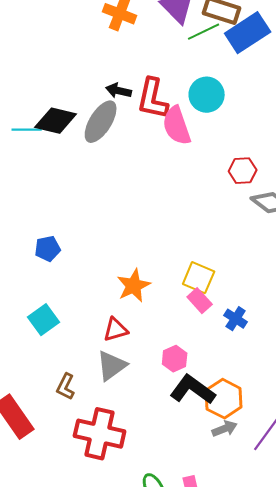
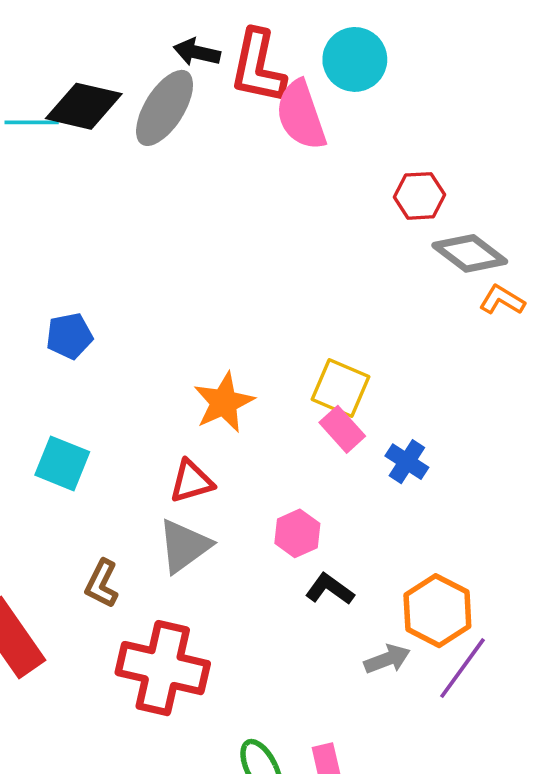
cyan square: (44, 320) -> (62, 463), turned -32
black L-shape: (193, 390) -> (330, 589), size x0.6
orange hexagon: (224, 399) -> (437, 611), moved

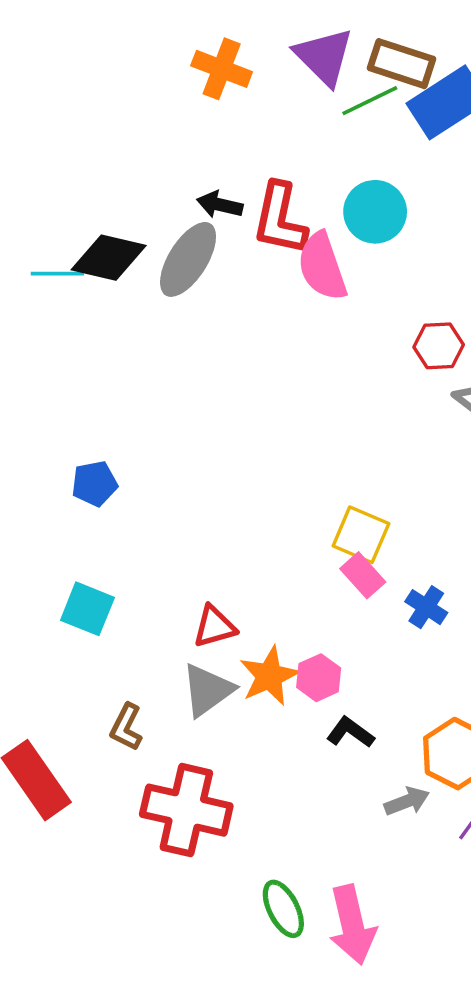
orange star: (224, 402) -> (269, 676), moved

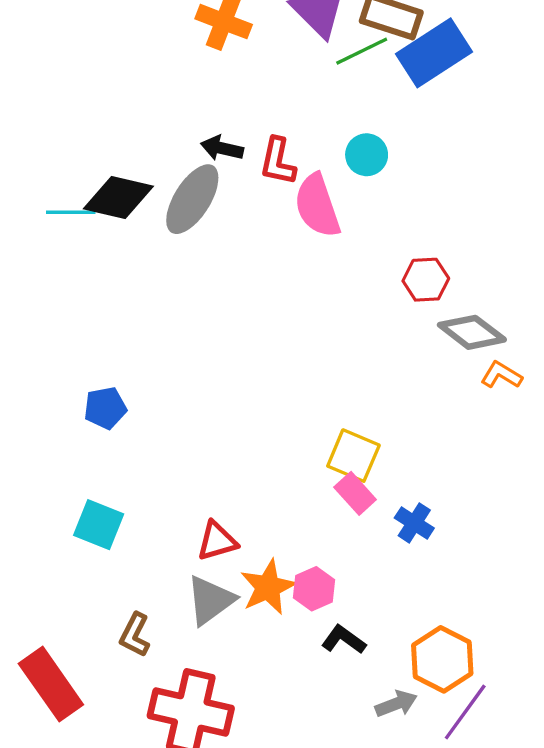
cyan circle: (375, 212) -> (367, 155), size x0.7
red L-shape: (280, 219) -> (278, 161), size x0.7

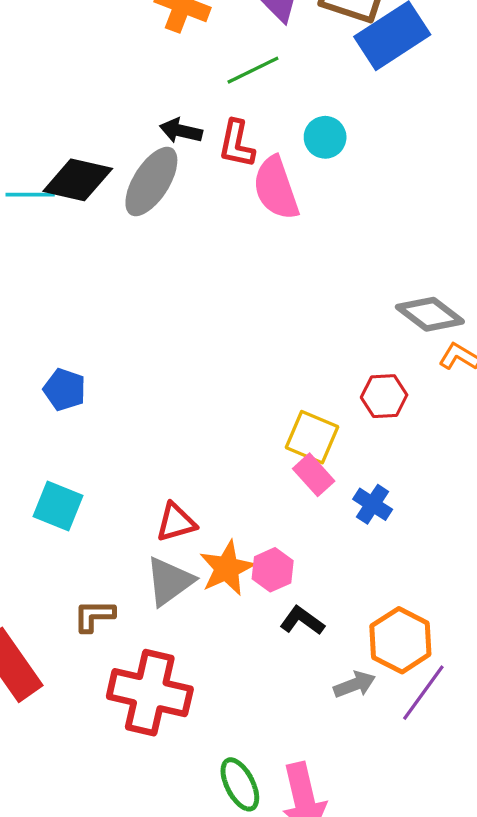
green line: (362, 51) -> (253, 70), moved
red hexagon: (426, 280) -> (384, 396), moved
blue pentagon: (105, 408) -> (65, 390), turned 30
brown L-shape: (135, 635) -> (94, 616), turned 63

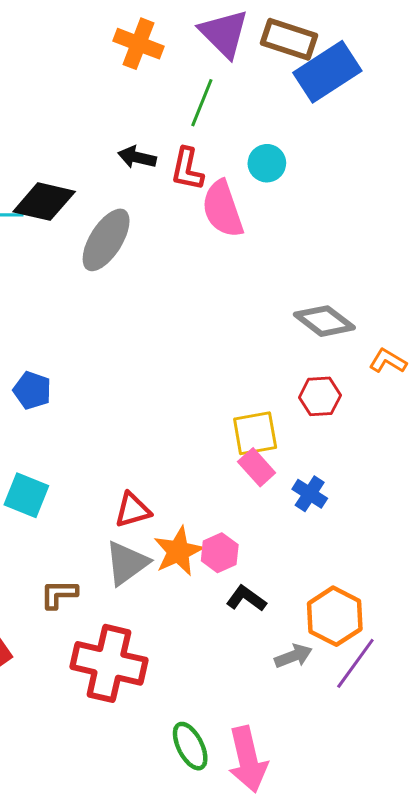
green line: (253, 70) -> (202, 103), turned -42
gray ellipse: (151, 182) -> (106, 240), moved
gray diamond: (430, 314) -> (324, 321), moved
yellow square: (312, 437) -> (255, 433), turned -33

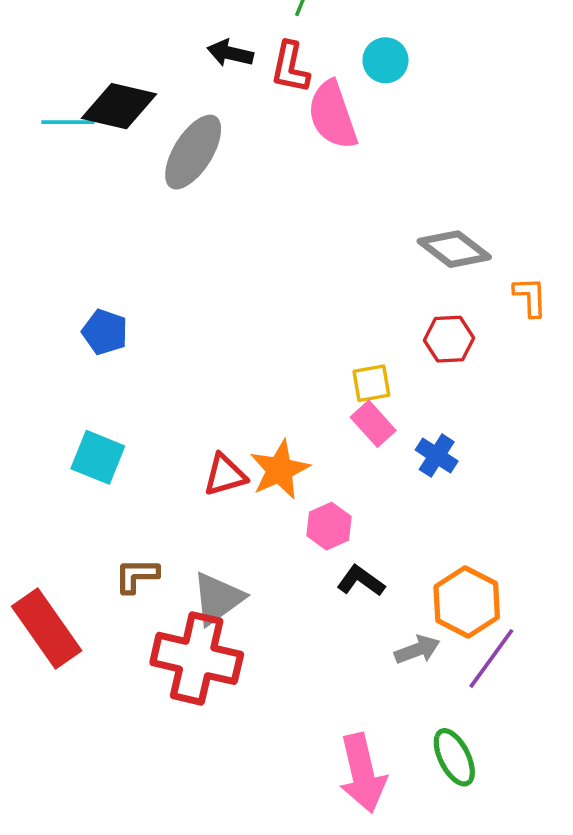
orange L-shape: (388, 361) -> (530, 297), turned 57
yellow square: (255, 433) -> (371, 383), size x0.7
orange star: (178, 551) -> (280, 470), moved
gray triangle: (127, 563) -> (218, 598), moved
green ellipse: (190, 746) -> (454, 757), moved

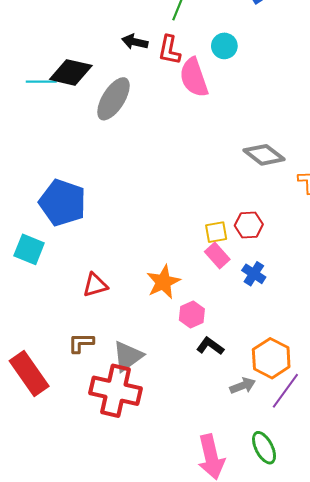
blue pentagon: (105, 332) -> (63, 203), size x1.8
red hexagon: (449, 339) -> (249, 225), moved
cyan square: (98, 457) -> (29, 249), moved
red triangle: (225, 475) -> (95, 285), moved

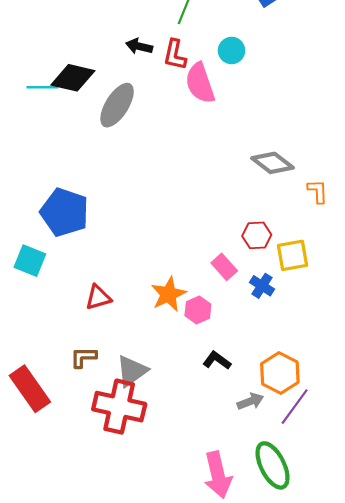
yellow square: (216, 232) -> (292, 255), moved, size x1.4
pink hexagon: (192, 314) -> (198, 310), moved
green ellipse: (264, 448) -> (273, 465), size x1.4

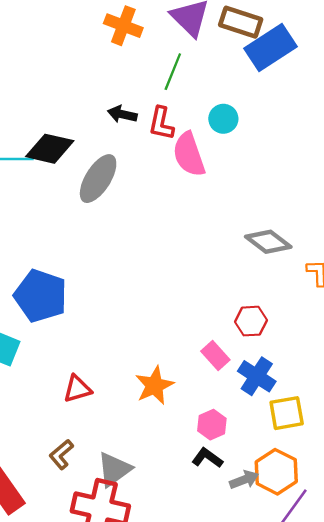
yellow square: (292, 255) -> (287, 413), moved
blue cross: (262, 286) -> (257, 376), size x1.4
pink hexagon: (198, 310) -> (212, 425), moved
brown L-shape: (83, 357) -> (61, 454), turned -40
gray arrow: (250, 401) -> (244, 480), moved

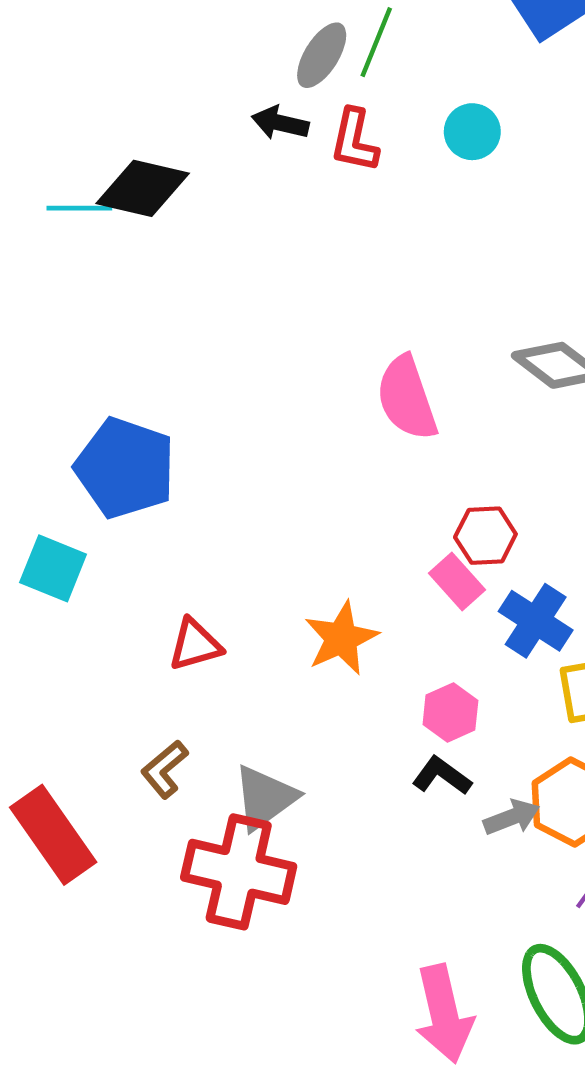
pink semicircle: (189, 154) -> (407, 398), moved
gray ellipse: (98, 179) -> (322, 55), moved, size x0.7
red hexagon: (251, 321) -> (485, 536), moved

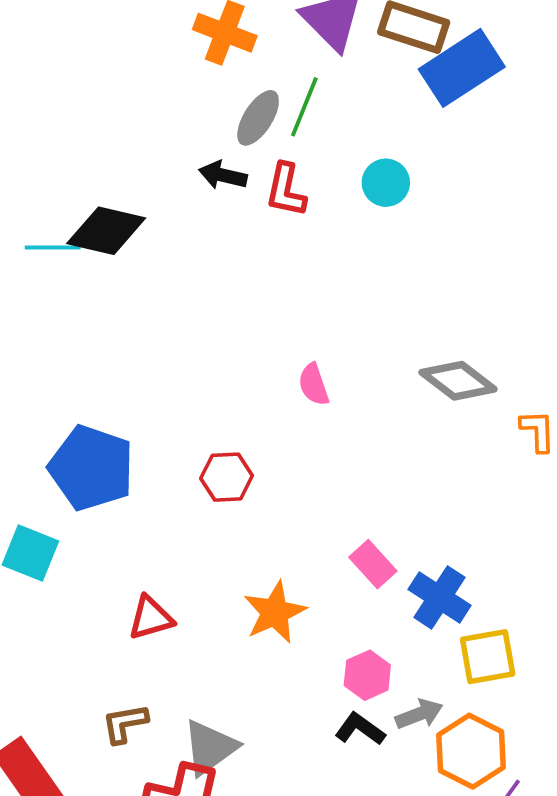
pink semicircle: (407, 398) -> (314, 385), moved, size x0.6
red hexagon: (485, 536) -> (227, 477), moved
brown L-shape: (164, 769) -> (125, 723), turned 30
gray arrow: (512, 817) -> (419, 714), moved

